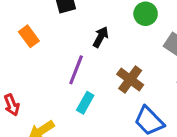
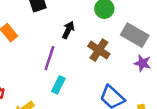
brown cross: (130, 79) -> (99, 50), moved

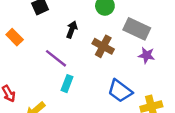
purple line: (49, 58) -> (56, 58), turned -65

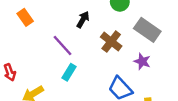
purple star: (146, 55) -> (142, 61), moved

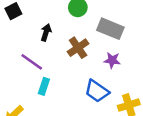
brown cross: (111, 42) -> (78, 48), turned 30

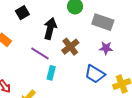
black arrow: (46, 32) -> (50, 29), size x1.5
brown cross: (78, 48) -> (70, 47), moved

